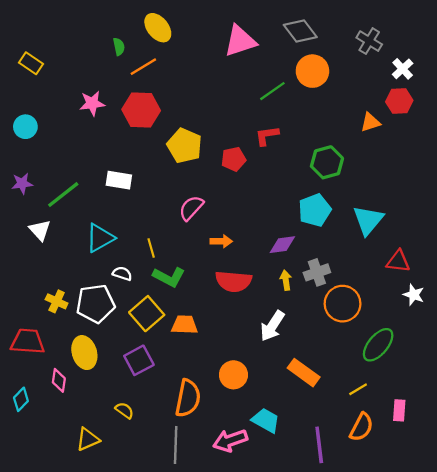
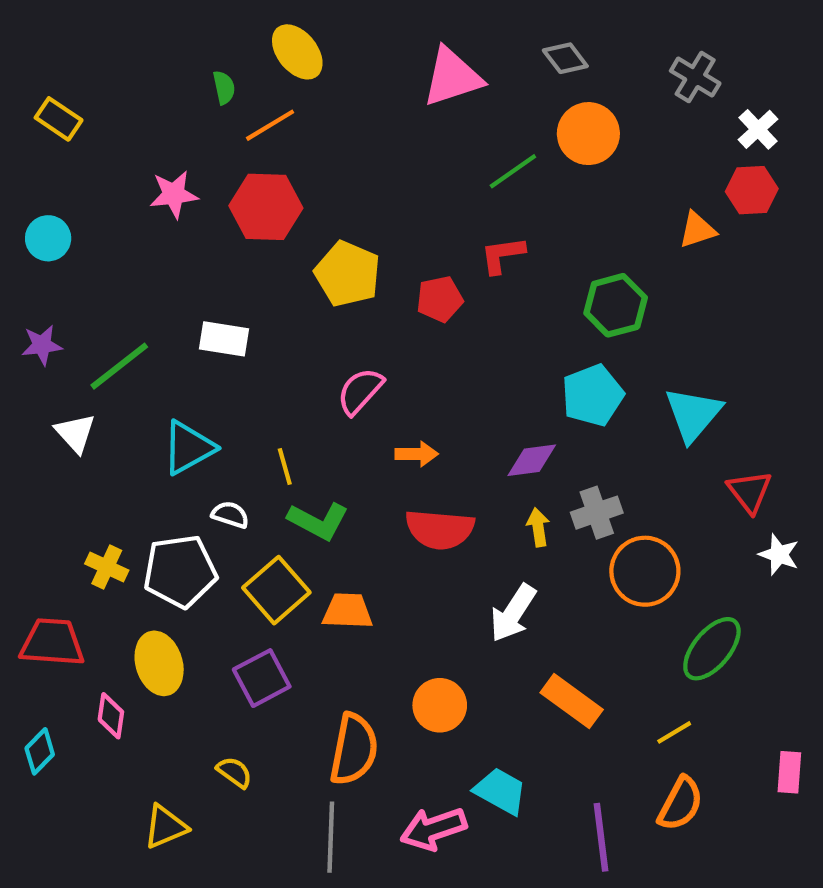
gray diamond: (300, 31) -> (565, 58), size x0.7
red triangle: (398, 261) -> (750, 492), turned 45
pink rectangle: (399, 410) -> (789, 772), moved

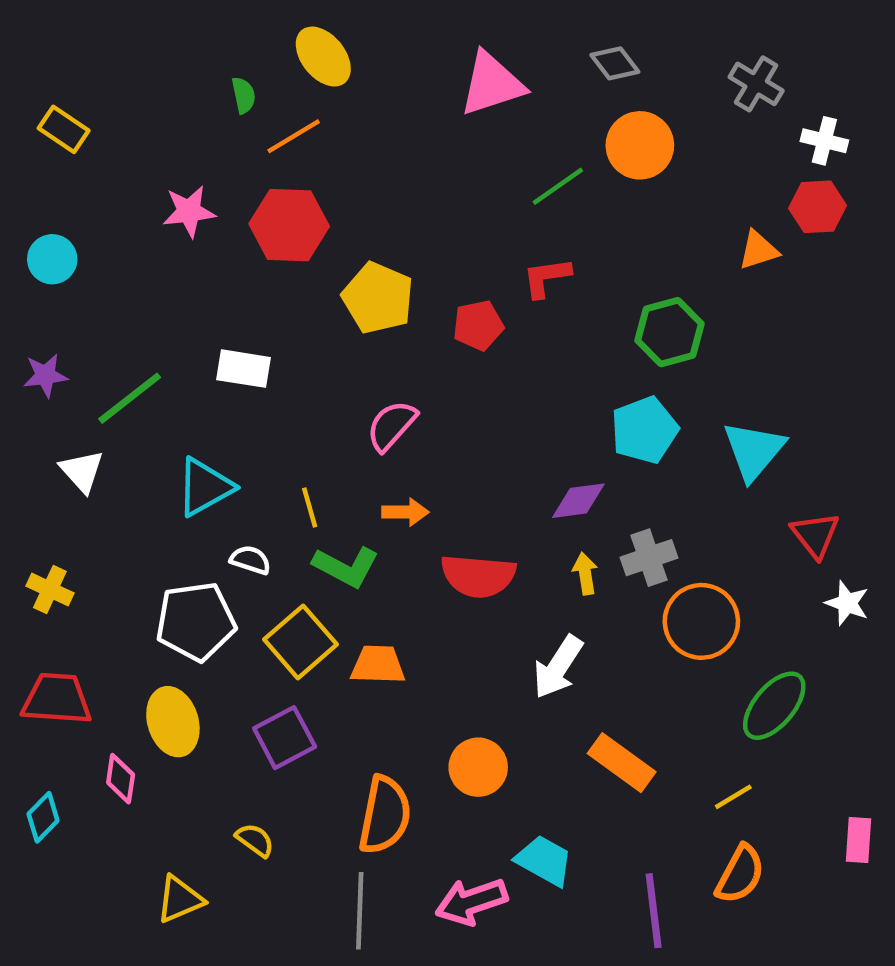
white cross: (758, 129) -> (824, 141), turned -33
orange arrow: (417, 454) -> (405, 512), moved
yellow cross: (107, 567) -> (50, 590), moved

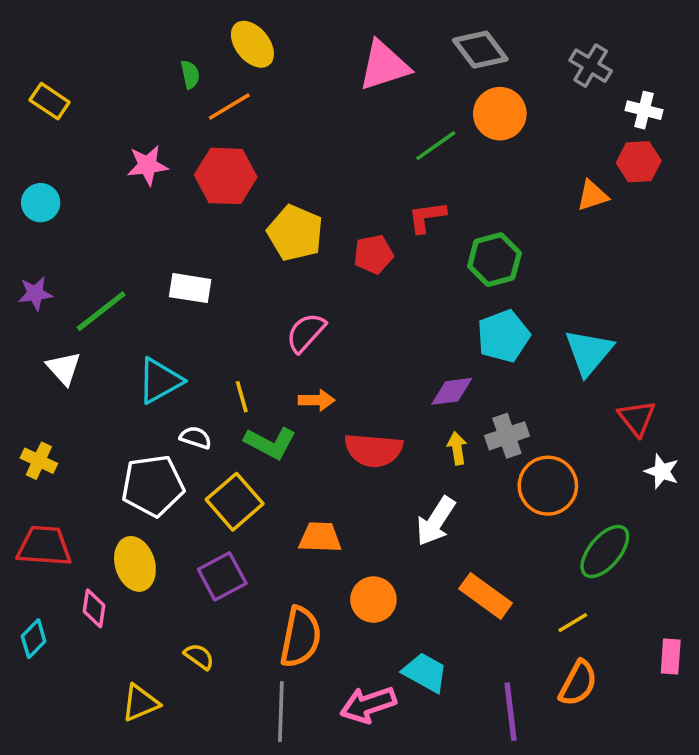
gray diamond: (615, 63) -> (480, 50), size x1.4
green hexagon: (669, 332) -> (494, 260), moved
orange trapezoid: (378, 665) -> (320, 537), moved

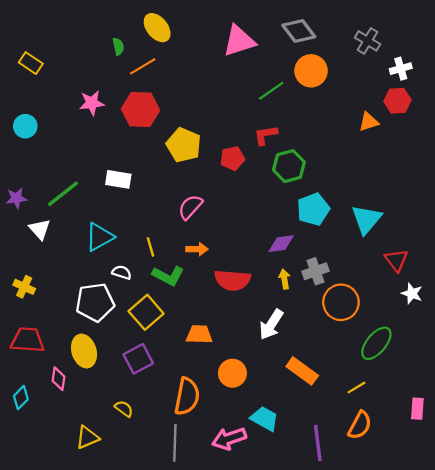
white cross: (644, 110) -> (401, 69), turned -30
green hexagon: (494, 260) -> (289, 166), moved
purple star: (35, 293) -> (16, 198), moved

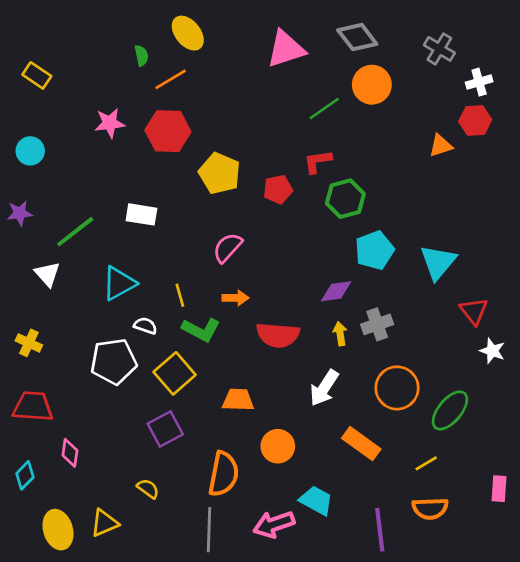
purple star: (16, 198) -> (20, 213), moved
orange circle: (341, 302) -> (397, 388), moved
yellow ellipse: (84, 351) -> (58, 530), moved
orange semicircle: (360, 425) -> (430, 508), turned 60

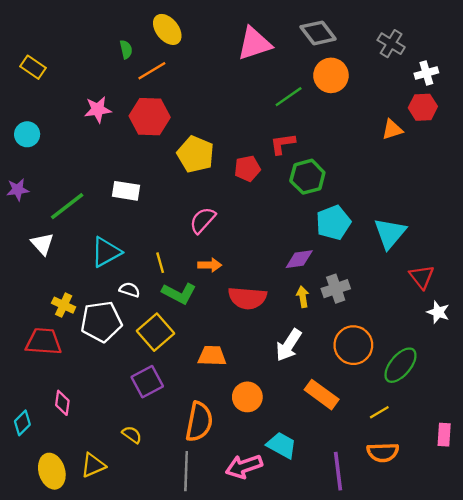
yellow cross: (29, 343) -> (64, 305), moved
red trapezoid: (33, 406) -> (44, 342), moved

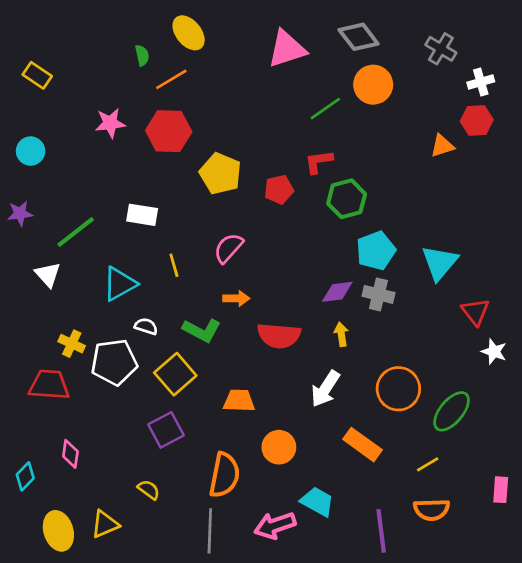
yellow line: (160, 263) -> (174, 265), moved
gray cross: (336, 289) -> (378, 294), moved, turned 32

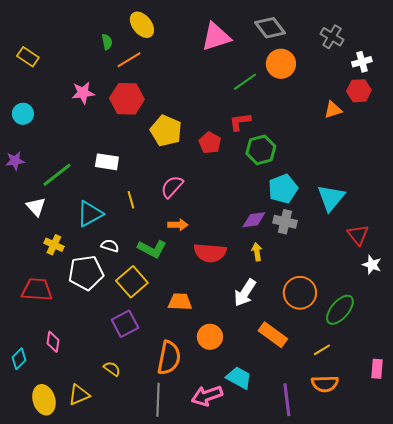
red pentagon: (279, 190) -> (210, 143), turned -30
yellow cross: (72, 344) -> (54, 245), moved

